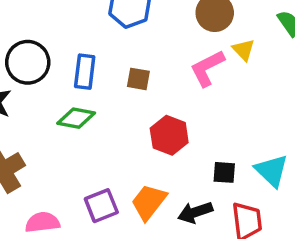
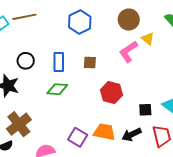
black circle: (28, 62) -> (26, 61), size x0.7
orange trapezoid: (149, 202) -> (104, 132), turned 70
purple square: (101, 206) -> (78, 137), turned -30

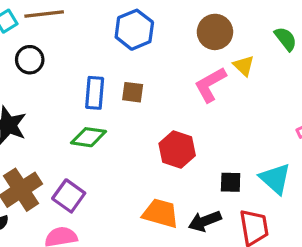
black circle: (26, 61) -> (30, 60), moved
brown square: (90, 63) -> (133, 92), moved
purple square: (78, 137) -> (69, 196), moved

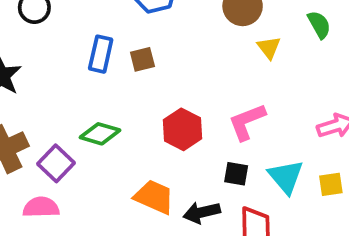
pink L-shape: (210, 85) -> (247, 122), moved
brown square: (133, 92) -> (142, 59), turned -30
green diamond: (88, 137) -> (100, 134), moved

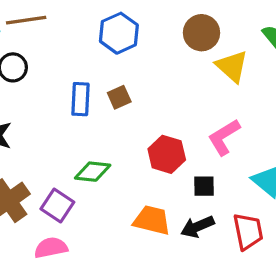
yellow triangle: (269, 48) -> (232, 66), size x1.5
black square: (236, 174) -> (204, 186), moved

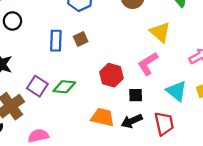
yellow triangle: (232, 66) -> (160, 32), moved
purple square: (57, 205) -> (37, 86), moved

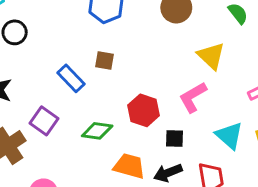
brown square: (81, 39) -> (105, 60), turned 32
blue rectangle: (56, 41) -> (71, 78), moved, turned -48
green diamond: (64, 87) -> (97, 131), moved

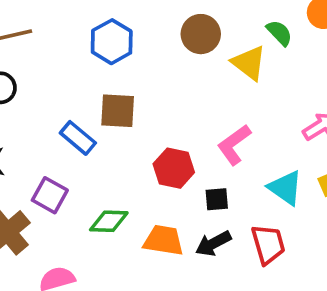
yellow triangle: (211, 56) -> (249, 63), moved
brown square: (105, 60) -> (118, 111), size x1.5
green diamond: (97, 131) -> (109, 221), moved

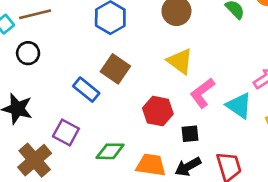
yellow triangle: (249, 63) -> (180, 61), moved
brown square: (118, 111) -> (115, 69), turned 32
cyan triangle: (285, 188) -> (239, 106), moved

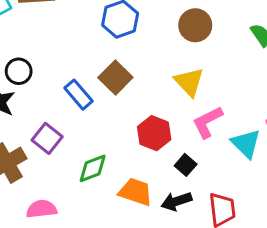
black circle: (28, 53) -> (19, 71), moved
black square: (190, 134) -> (186, 165), turned 36
green diamond: (110, 151) -> (93, 168), turned -32

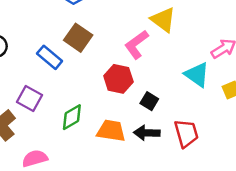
yellow triangle: (189, 82) -> (163, 20), moved
pink L-shape: (208, 122) -> (136, 44), moved
black arrow: (176, 201) -> (147, 133), turned 30

